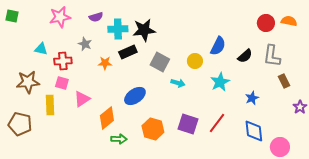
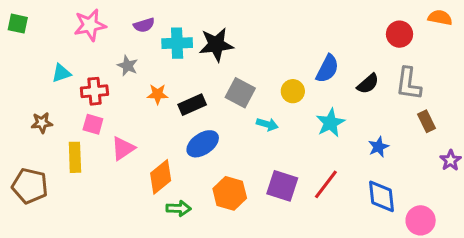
orange semicircle: (289, 21) -> (440, 18), moved
cyan triangle: (41, 49) -> (61, 73), turned -32
black rectangle: (128, 52) -> (192, 105), moved
brown star: (28, 82) -> (42, 123), size x0.6

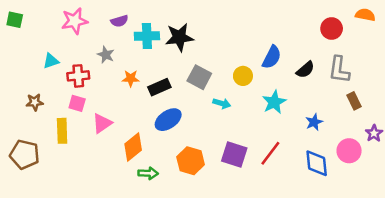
pink circle: (421, 220) -> (349, 151), moved

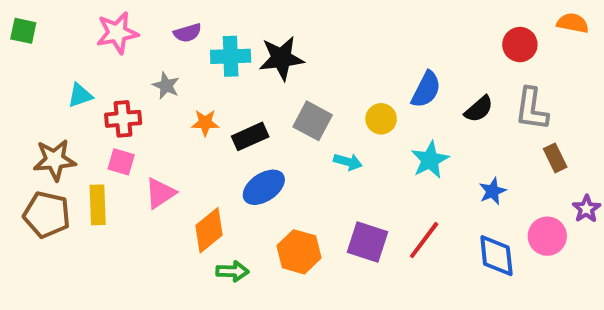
brown star: (35, 102) -> (55, 160), size x1.5
brown pentagon: (25, 155) -> (47, 215), moved

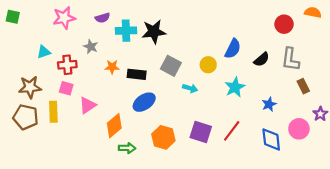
black rectangle: (250, 136) -> (137, 74), turned 30

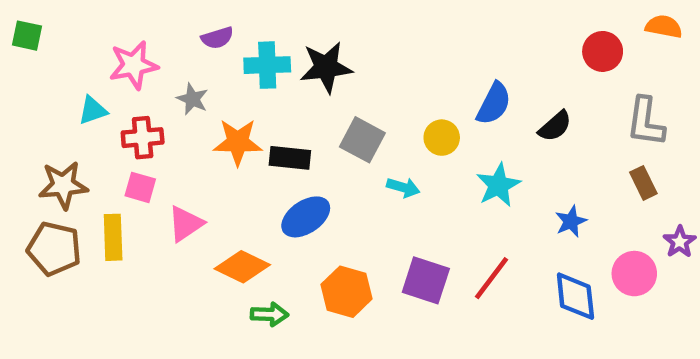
pink star: (64, 18) -> (133, 65), moved
gray L-shape: (290, 59) -> (646, 122), moved
orange star: (112, 67) -> (238, 142), size x1.5
orange diamond: (114, 126) -> (242, 267), turned 65

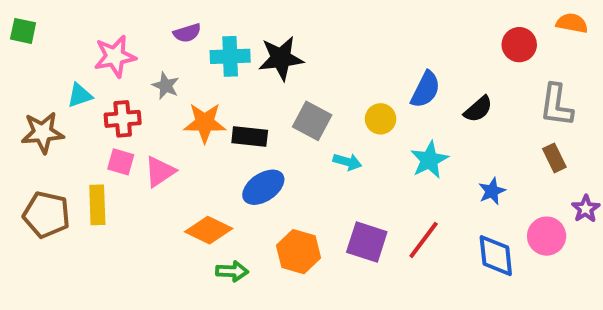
brown star: (63, 185) -> (43, 133), moved
pink triangle: (186, 224) -> (160, 172), moved

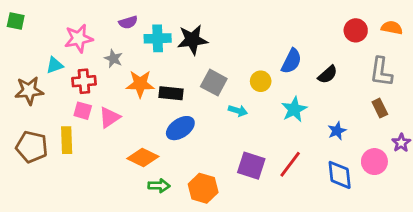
orange semicircle: (572, 23) -> (392, 28), moved
orange hexagon: (298, 252) -> (203, 188), moved

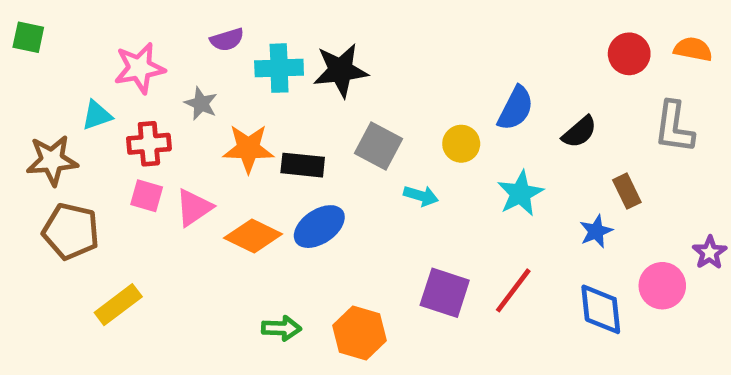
brown rectangle: (380, 108) -> (627, 191), moved
yellow rectangle: (67, 140) -> (118, 305), moved, turned 55
brown pentagon: (32, 147) -> (71, 231), moved
orange diamond: (143, 158) -> (253, 236), moved

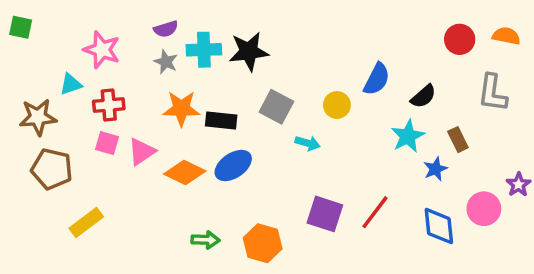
pink star: (139, 68) -> (102, 50), turned 30
gray star: (201, 104) -> (166, 62), moved
cyan star: (520, 193) -> (408, 136), moved

